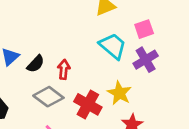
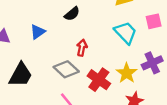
purple cross: (146, 60) -> (152, 63), moved
black semicircle: (36, 64) -> (72, 14), moved

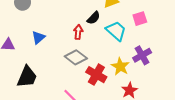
black semicircle: (72, 14) -> (94, 18), moved
red arrow: (82, 48) -> (78, 32), moved
gray diamond: (66, 69) -> (76, 57), moved

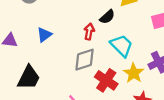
cyan trapezoid: (116, 31) -> (122, 46), moved
gray diamond: (76, 57) -> (85, 60), turned -60

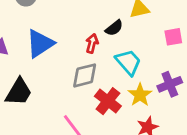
blue triangle: (44, 35) -> (40, 44), size x1.6

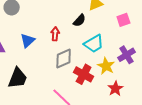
red arrow: (92, 43) -> (55, 34), moved
blue triangle: (40, 44) -> (27, 40), size x0.7
cyan trapezoid: (128, 62) -> (94, 44), turned 110

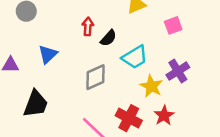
black semicircle: (79, 20) -> (108, 38), moved
red arrow: (55, 34) -> (88, 26), moved
red cross: (84, 74) -> (129, 118), moved

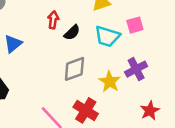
cyan trapezoid: (135, 57) -> (107, 36), moved, turned 44
gray diamond: (96, 77) -> (74, 69), moved
red star: (164, 115) -> (150, 111), moved

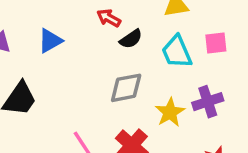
red arrow: (53, 20) -> (109, 18), turned -78
cyan trapezoid: (107, 36) -> (177, 52), turned 40

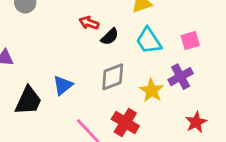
blue triangle: (50, 41) -> (63, 85), moved
pink square: (216, 43) -> (190, 41), moved

